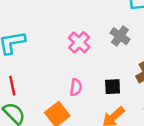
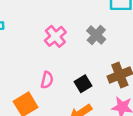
black square: (113, 87) -> (83, 84), turned -35

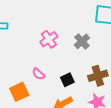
pink semicircle: (47, 80) -> (38, 74), turned 112

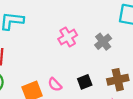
pink semicircle: (38, 74) -> (55, 85), moved

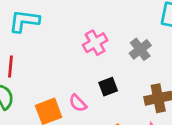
black square: (85, 82) -> (108, 87), moved

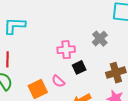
pink cross: (95, 43) -> (66, 50), moved, turned 30

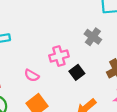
pink semicircle: (58, 81) -> (32, 75), moved

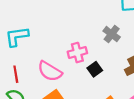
pink semicircle: (32, 75) -> (50, 71), size x1.6

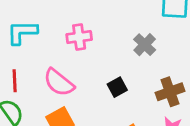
pink cross: (77, 52) -> (79, 37), moved

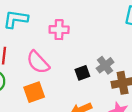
gray cross: (145, 45) -> (105, 65), moved

